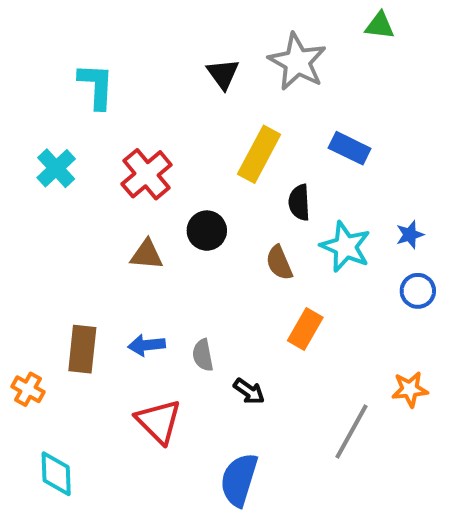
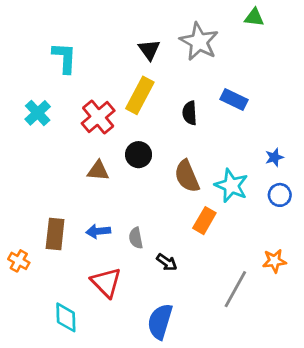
yellow rectangle: (259, 154) -> (140, 95), moved
black semicircle: (299, 202) -> (190, 113), moved
cyan star: (346, 247) -> (231, 186), moved
brown semicircle: (279, 263) -> (187, 176), size x1.4
cyan diamond: (56, 474) -> (66, 317), moved

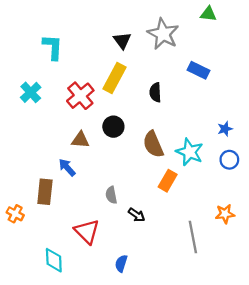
blue rectangle: (234, 99) -> (198, 70), moved
blue arrow: (98, 231) -> (67, 167), moved, turned 54
gray line: (235, 289) -> (193, 237), turned -40
blue semicircle: (160, 321) -> (121, 263), moved, size x0.6

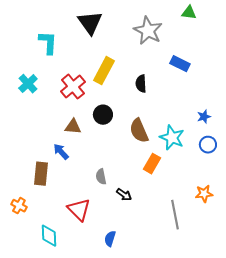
black triangle: (122, 40) -> (90, 23), moved, size x1.5
orange cross: (15, 214) -> (19, 206), moved

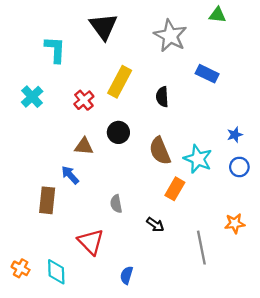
red cross: (73, 87) -> (84, 100), size x0.7
black arrow: (124, 195) -> (155, 225), moved
orange cross: (19, 206) -> (21, 268), moved

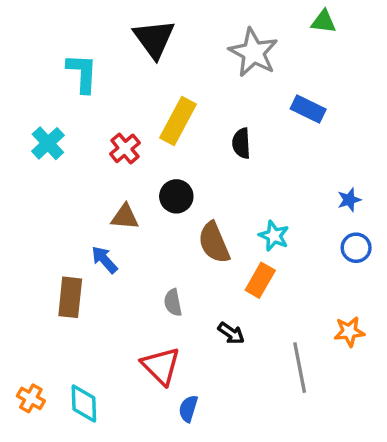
brown semicircle: (160, 151) -> (214, 243), moved
cyan star: (198, 159) -> (274, 236), moved, size x0.7
red triangle: (91, 242) -> (161, 366), moved

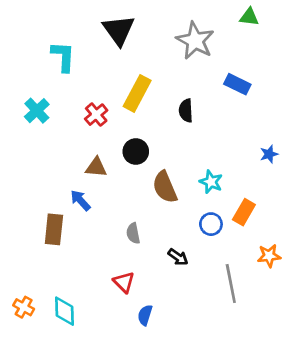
blue circle: (356, 248) -> (211, 224), moved
orange rectangle: (260, 280) -> (244, 212), moved
red triangle: (161, 366) -> (124, 282), size x0.7

